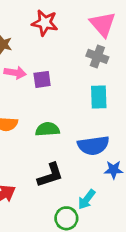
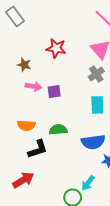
gray cross: (97, 56) -> (96, 74), turned 35
black L-shape: (50, 175) -> (38, 149), moved

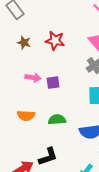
brown star: (24, 65) -> (24, 43), moved
black L-shape: (38, 149) -> (48, 157), moved

